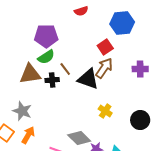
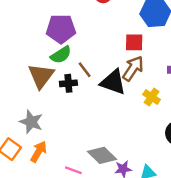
red square: (105, 47) -> (134, 42), turned 35
brown triangle: (30, 74) -> (41, 76), turned -45
yellow cross: (105, 111) -> (152, 97), moved

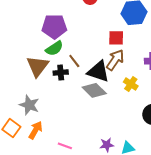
gray diamond: (102, 155) -> (94, 90), moved

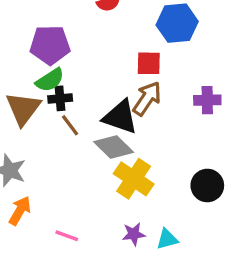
brown line: (74, 61) -> (70, 125), moved
black cross: (61, 73) -> (60, 98), moved
yellow cross: (131, 84) -> (134, 179), moved, size x1.6

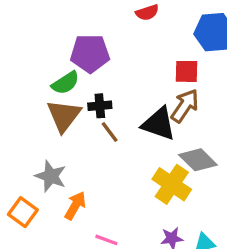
green semicircle: (50, 80) -> (65, 83), moved
gray diamond: (114, 147) -> (198, 160), moved
orange arrow: (20, 211) -> (75, 206), moved

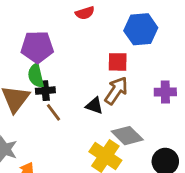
green semicircle: (65, 83) -> (36, 76), moved, turned 110
black triangle: (159, 124) -> (94, 106), size x0.6

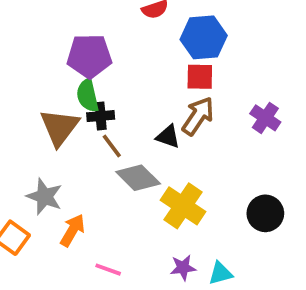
blue hexagon: (141, 29) -> (204, 37), moved
purple cross: (165, 92) -> (265, 118), turned 35
gray diamond: (127, 136) -> (138, 178), moved

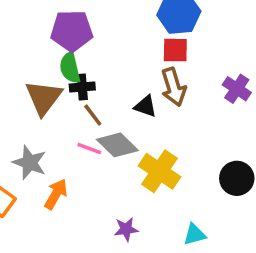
brown arrow: (198, 116) -> (174, 87), turned 129
purple star: (183, 268) -> (126, 229), moved
pink line: (108, 270) -> (89, 148), moved

